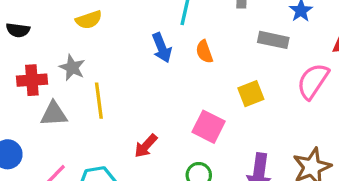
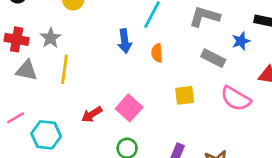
pink semicircle: (313, 81) -> (236, 99), turned -108
pink square: (209, 127) -> (129, 108), moved

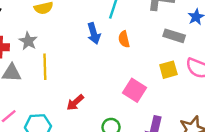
yellow square: (185, 95) -> (168, 70), moved
pink square: (129, 108) -> (135, 90), moved

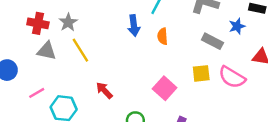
yellow line: (45, 67) -> (80, 50), turned -40
red arrow: (75, 102) -> (104, 90), turned 78

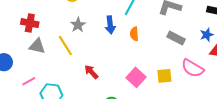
gray star: (68, 22) -> (78, 25), moved
blue star: (237, 26) -> (207, 35), moved
yellow square: (201, 73) -> (164, 76), moved
red arrow: (104, 90) -> (91, 72), moved

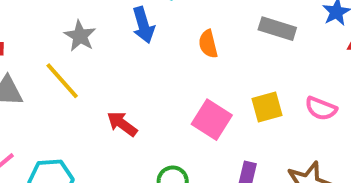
orange semicircle: (134, 34) -> (208, 44), moved
pink semicircle: (193, 68) -> (321, 108), moved, size x0.7

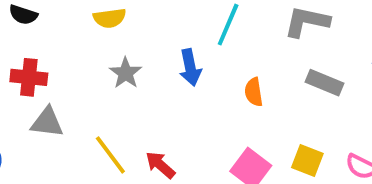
yellow line: (62, 81) -> (110, 155), moved
yellow square: (267, 107) -> (307, 161), turned 32

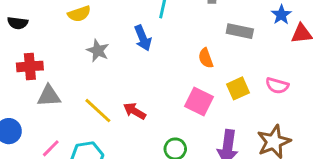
orange semicircle: (254, 92) -> (206, 58), moved
yellow square: (307, 161) -> (238, 88), turned -35

